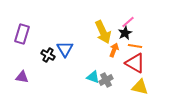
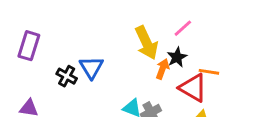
black star: (125, 33) -> (177, 57), moved
orange line: (135, 46) -> (209, 72), moved

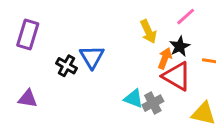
yellow arrow: (147, 43) -> (148, 32), size x0.7
red triangle: (193, 88) -> (177, 76), moved

